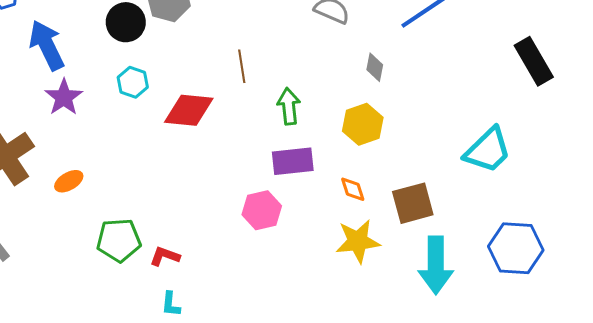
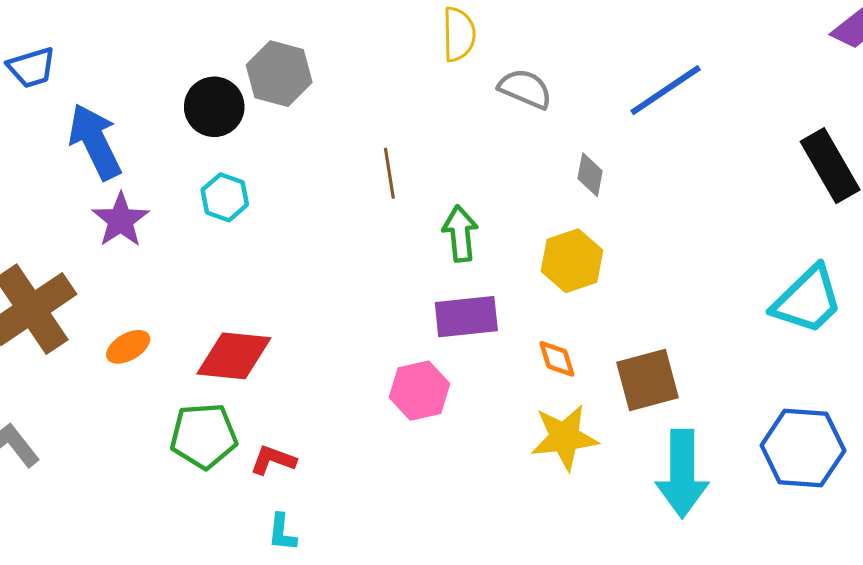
red diamond: (189, 110) -> (234, 356), moved
cyan trapezoid: (488, 150) -> (807, 300), moved

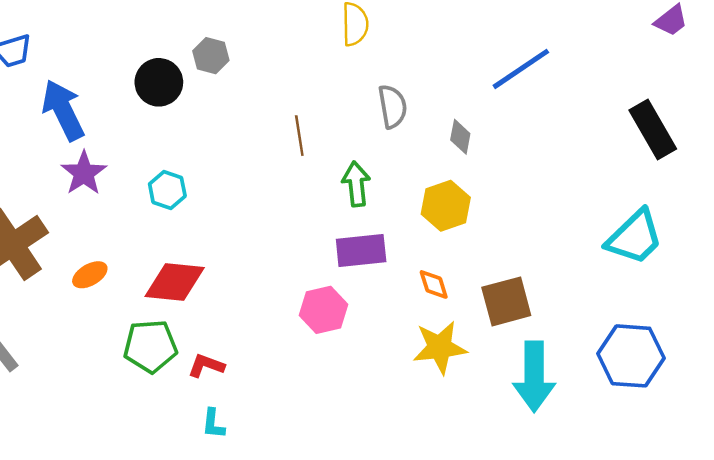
gray hexagon: (279, 74) -> (211, 56), size x0.7
gray semicircle: (525, 89) -> (393, 106), moved, turned 57
cyan hexagon: (225, 197) -> (167, 190), moved

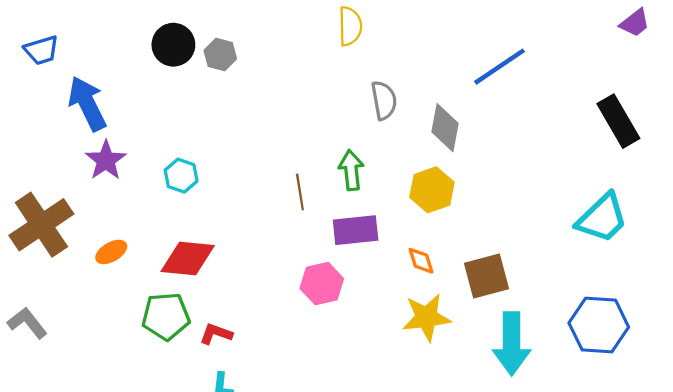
black circle: (159, 82) -> (173, 45), moved
brown line: (299, 136) -> (300, 192), moved
gray diamond: (460, 137) -> (445, 128), size x1.5

